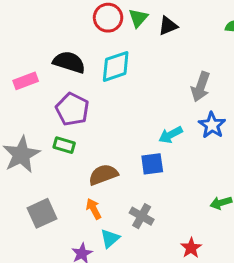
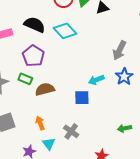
cyan diamond: (116, 66) -> (65, 31), turned 60
brown semicircle: (103, 175) -> (45, 89), moved
cyan triangle: (110, 238) -> (49, 144), turned -32

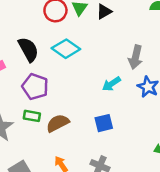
black semicircle: (35, 25) -> (28, 49), turned 50
cyan arrow: (96, 80) -> (111, 84), moved

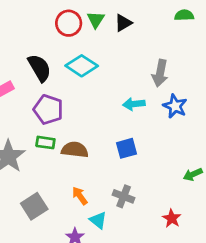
cyan arrow: (111, 84) -> (134, 104), turned 30
brown semicircle: (58, 123) -> (75, 150), turned 35

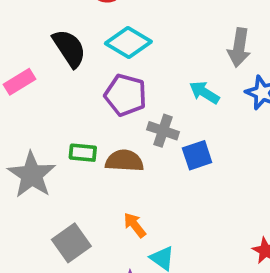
cyan arrow: (134, 104) -> (204, 92), turned 40
purple pentagon: (48, 109) -> (126, 95), moved
gray cross: (124, 196) -> (163, 131), moved

